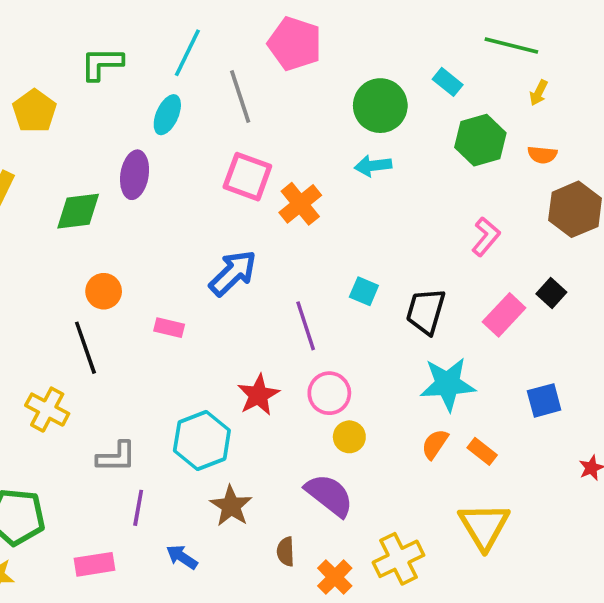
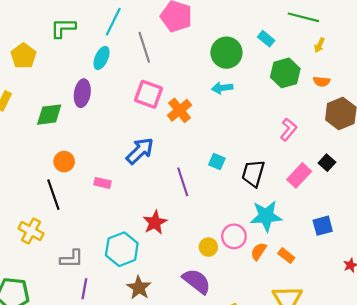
pink circle: (329, 393) -> (234, 236), moved

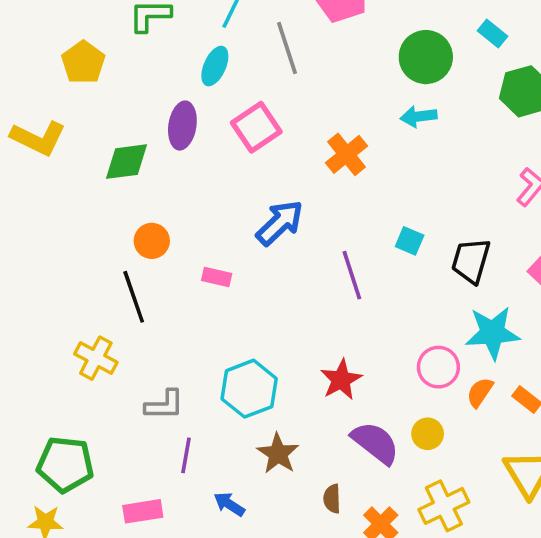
pink square: (148, 94) -> (256, 127), moved, turned 36
red star: (155, 222) -> (341, 380), moved
yellow circle: (208, 247) -> (428, 434), moved

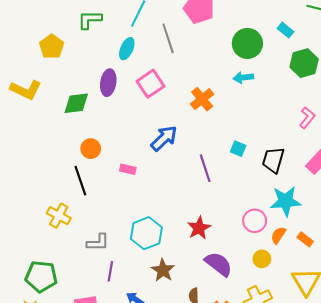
yellow circle: (428, 434) -> (262, 259), moved

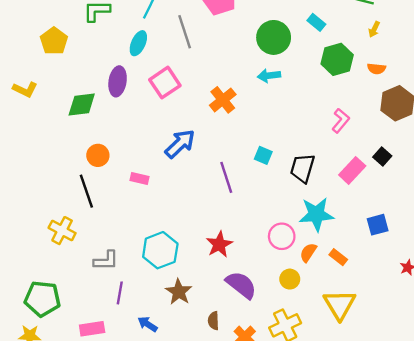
yellow L-shape: (26, 90) -> (25, 89), size x0.7

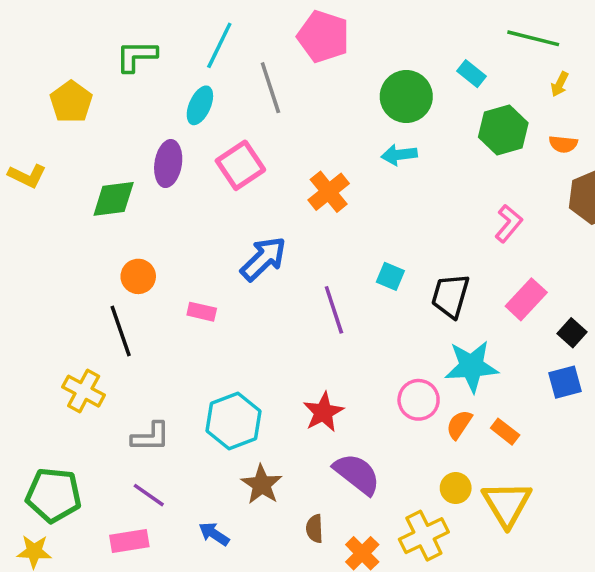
black square: (382, 157) -> (572, 333), moved
yellow circle: (290, 279) -> (456, 488), moved
purple line: (120, 293) -> (149, 495), moved, turned -65

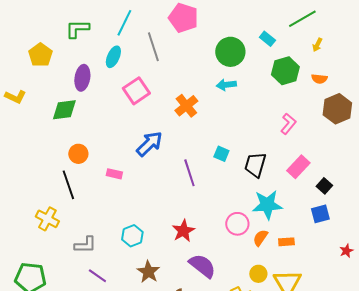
green line: (533, 38) -> (302, 19), turned -44
purple ellipse: (168, 164) -> (82, 78), moved
cyan hexagon: (233, 421) -> (132, 236), size x0.7
orange rectangle: (505, 432) -> (286, 242), turned -42
purple line: (149, 495) -> (97, 276), moved

